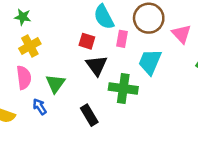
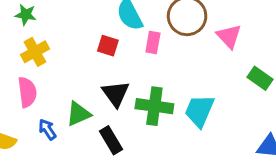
cyan trapezoid: (150, 62) -> (199, 111), moved
black triangle: (97, 65) -> (116, 94), moved
green triangle: (55, 84) -> (78, 114), moved, turned 30

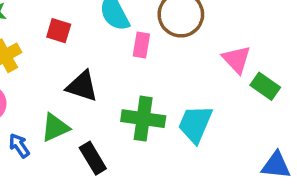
pink triangle: (229, 36) -> (237, 59), moved
red square: (108, 46) -> (59, 31), moved
black triangle: (116, 94) -> (82, 86), moved, turned -36

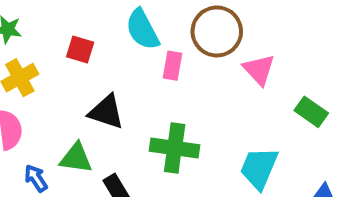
pink triangle: (237, 59) -> (259, 70), moved
cyan trapezoid: (195, 124) -> (259, 168), moved
green triangle: (55, 128) -> (76, 158), turned 32

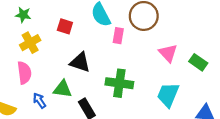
pink triangle: (259, 70) -> (168, 53), moved

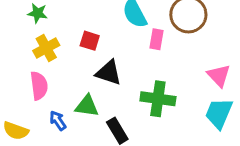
red square: (65, 26) -> (90, 41), moved
pink triangle: (168, 53) -> (219, 76), moved

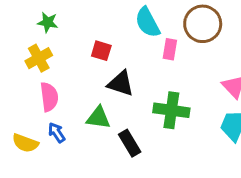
yellow cross: (46, 48) -> (39, 58), moved
blue arrow: (58, 121) -> (57, 133), moved

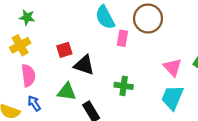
red square: (101, 51) -> (64, 50), moved, turned -35
green cross: (171, 110) -> (124, 86), size x0.7

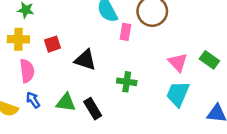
yellow cross: (20, 45) -> (18, 39), turned 30
red square: (64, 50) -> (52, 44), moved
green triangle: (67, 92) -> (66, 102), moved

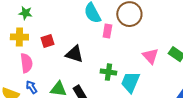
cyan trapezoid: (178, 94) -> (130, 82), moved

